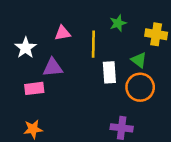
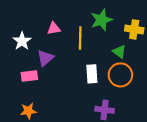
green star: (118, 23) -> (101, 20), size x1.5
purple triangle: (53, 68) -> (45, 58), turned -36
white rectangle: (109, 72) -> (92, 74), moved

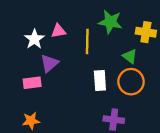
green star: (101, 20) -> (110, 22), turned 30
white star: (22, 41) -> (34, 39), moved

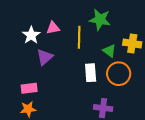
yellow cross: (146, 32) -> (132, 44), moved
green triangle: (130, 56) -> (109, 51), moved
pink rectangle: (32, 83) -> (29, 88), moved

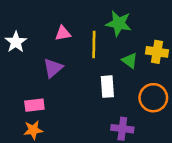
white star: (31, 35) -> (16, 42), moved
orange circle: (119, 74) -> (153, 98), moved

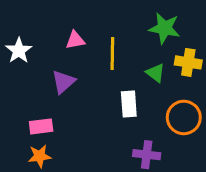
green star: (119, 23) -> (164, 28), moved

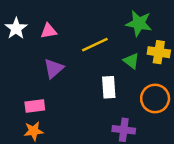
pink triangle: (75, 40) -> (49, 31), moved
white star: (19, 51) -> (16, 28), moved
yellow line: (112, 54) -> (95, 45), turned 64

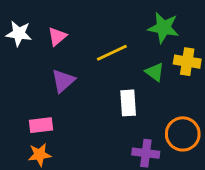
white star: (16, 28) -> (19, 34), turned -30
pink triangle: (49, 31) -> (57, 37), turned -30
orange circle: (155, 98) -> (183, 134), moved

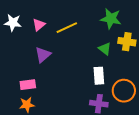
yellow line: (112, 53) -> (67, 28), moved
white rectangle: (128, 103) -> (99, 76), moved

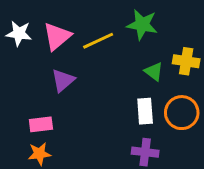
green star: (111, 19) -> (142, 25), moved
pink triangle: (39, 25) -> (57, 36), size x1.5
orange circle: (124, 91) -> (182, 113), moved

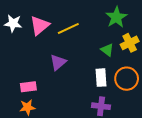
green star: (142, 25) -> (116, 17), moved, turned 30
yellow cross: (186, 61) -> (130, 43), turned -36
purple triangle: (63, 80) -> (58, 62), moved

